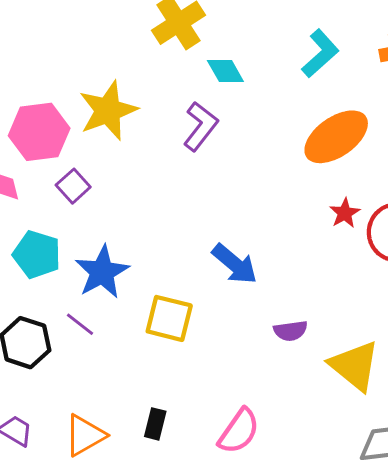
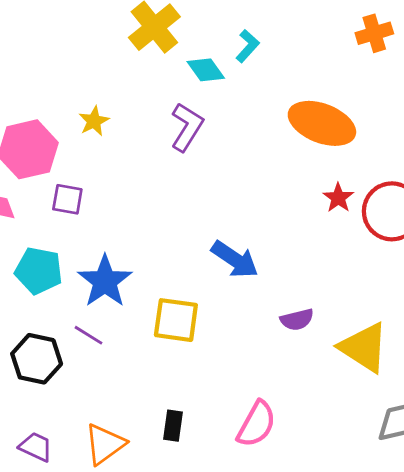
cyan L-shape: (320, 53) -> (248, 46), moved, size x0.7
yellow star: (108, 111) -> (94, 121), size x0.5
orange ellipse: (336, 137) -> (322, 123), turned 62
purple square: (73, 186) -> (67, 199), turned -32

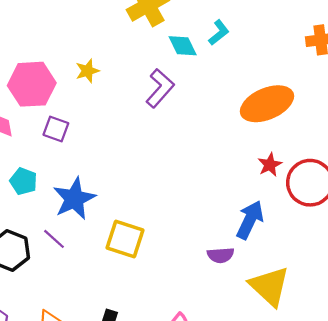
orange ellipse: (322, 123) -> (267, 104), turned -54
blue arrow: (235, 259) -> (250, 220), moved, turned -108
cyan pentagon: (39, 271) -> (24, 181), size x0.7

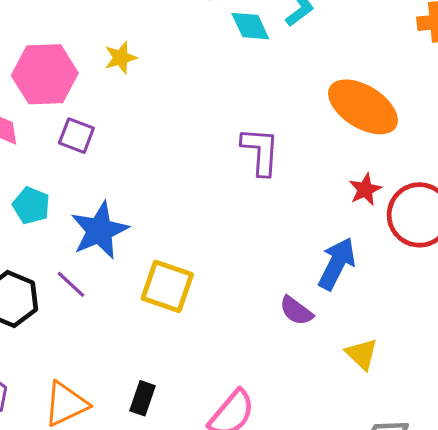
purple L-shape: (160, 88) -> (260, 151), moved, turned -39
orange ellipse: (267, 104) -> (363, 107), turned 54
purple semicircle: (221, 255) -> (296, 311), turned 40
yellow triangle: (270, 286) -> (362, 354), size x0.6

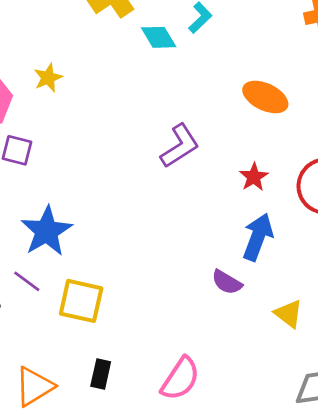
orange ellipse: (363, 107) -> (265, 97), size x0.7
purple L-shape: (260, 151) -> (180, 146), turned 60
red star: (365, 189) -> (254, 177), moved
yellow square: (167, 286) -> (81, 301), moved

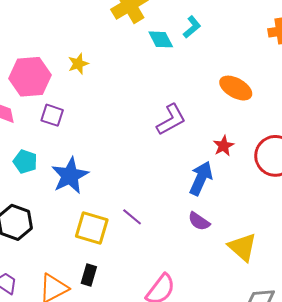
blue arrow: (258, 237) -> (201, 178), moved
purple line: (27, 281) -> (132, 217), moved
yellow triangle: (288, 314) -> (242, 247), size x1.4
black rectangle: (101, 374) -> (89, 275), moved

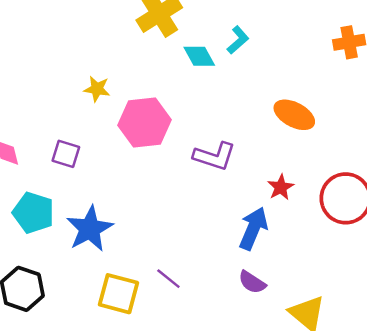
yellow star: (78, 64) -> (97, 89), turned 30
pink hexagon: (30, 77) -> (144, 123), moved
purple L-shape: (171, 120) -> (214, 156), turned 48
cyan pentagon: (25, 162) -> (33, 213), size x1.4

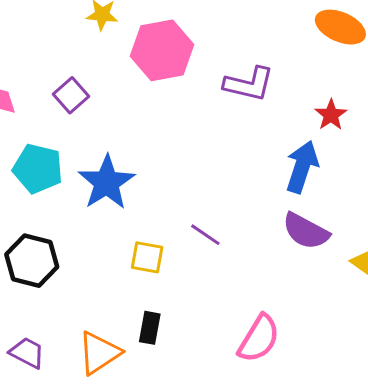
purple square: (66, 154) -> (71, 95), turned 36
purple semicircle: (252, 282) -> (306, 231), size x1.4
yellow square: (119, 294) -> (147, 257), size x0.7

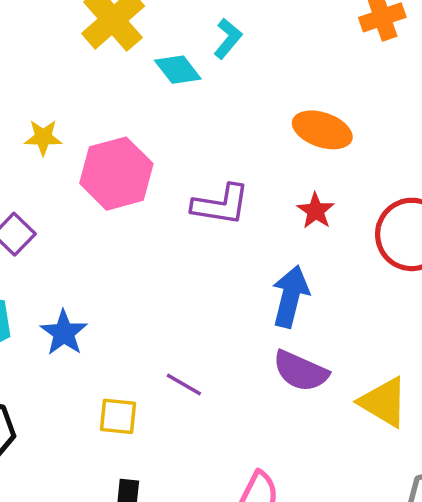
red star: (331, 115) -> (316, 211), moved
blue star: (107, 183) -> (64, 333), size x0.7

